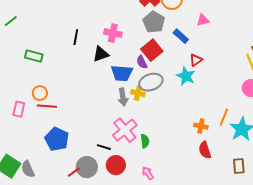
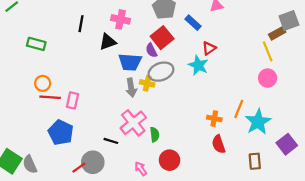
pink rectangle: (19, 109) -> (72, 100), moved
red circle: (116, 165) -> (170, 160), moved
pink arrow: (148, 173) -> (141, 169), moved

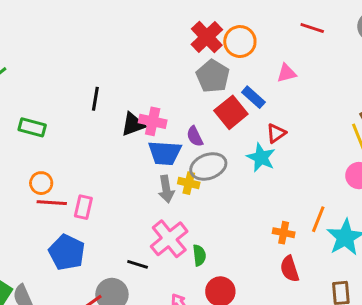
pink cross: (120, 19) -> (153, 121), moved
red square: (162, 38) -> (231, 112), moved

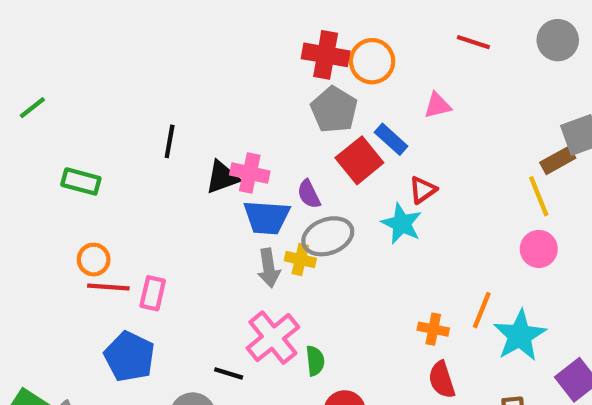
red cross: (207, 37) -> (326, 55), turned -36

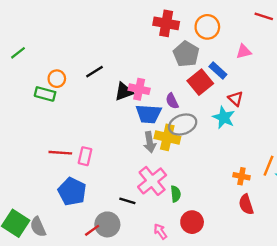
red cross: (326, 55) -> (166, 23), moved
black line: (170, 141) -> (94, 72), turned 48
red triangle: (423, 190) -> (236, 99), turned -42
orange circle: (94, 260) -> (57, 79), moved
yellow cross: (300, 260) -> (167, 137), size x1.5

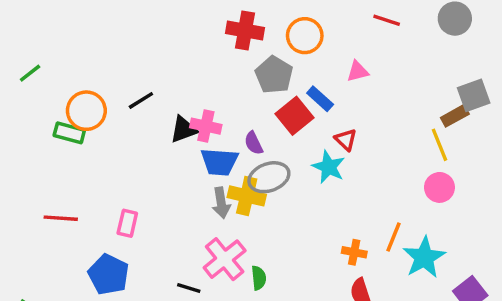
orange circle: (57, 79) -> (86, 111), size x1.5
red line: (60, 153) -> (61, 218), moved

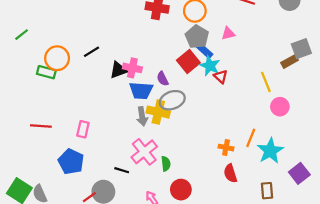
gray pentagon: (274, 75) -> (197, 37), moved
yellow line: (439, 145) -> (266, 82), moved
cyan star: (329, 167) -> (210, 66), moved

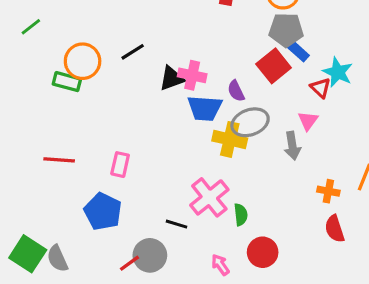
pink triangle: (228, 33) -> (308, 121), moved, turned -40
gray pentagon: (197, 37) -> (286, 30), turned -30
cyan star: (210, 66) -> (338, 72), moved
gray arrow: (142, 116) -> (292, 146), moved

